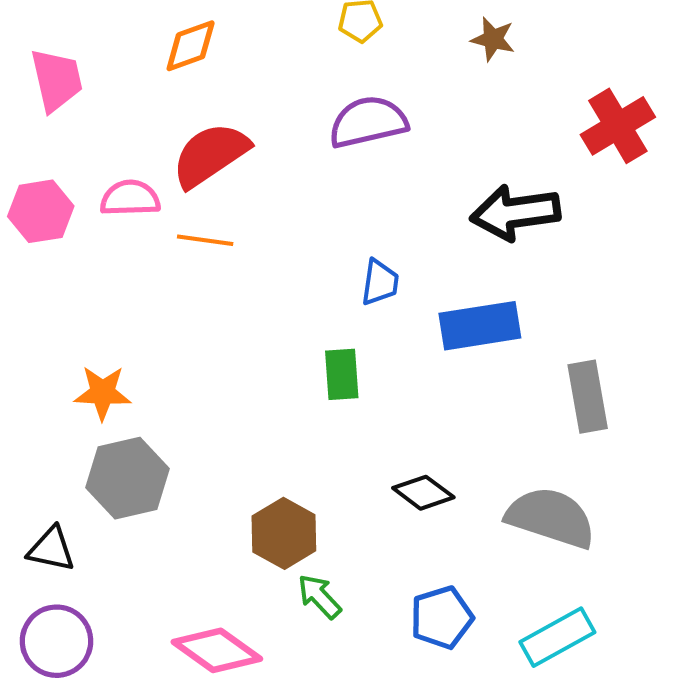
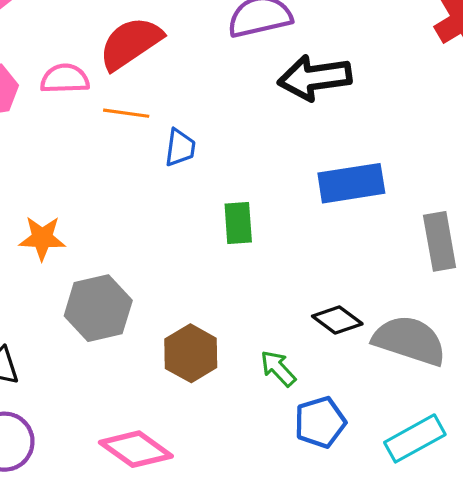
black arrow: (515, 213) -> (315, 78), moved
blue trapezoid: (380, 282) -> (180, 148), moved
gray hexagon: (128, 478) -> (98, 308), moved
black diamond: (423, 493) -> (337, 320), moved
green arrow: (319, 596) -> (278, 368), moved

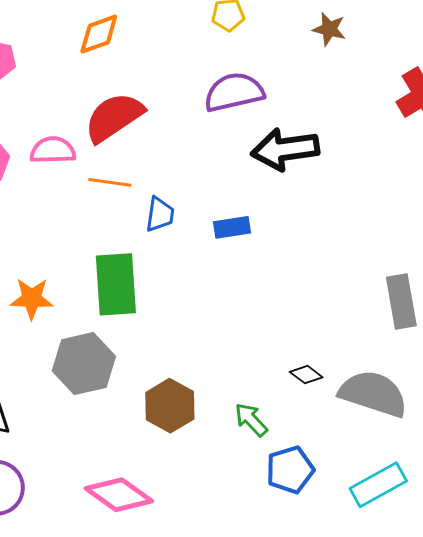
blue rectangle: (351, 183) -> (232, 227), moved, size x0.6
green rectangle: (238, 223) -> (116, 284), moved, size x1.6
black diamond: (337, 320) -> (306, 375), size x0.7

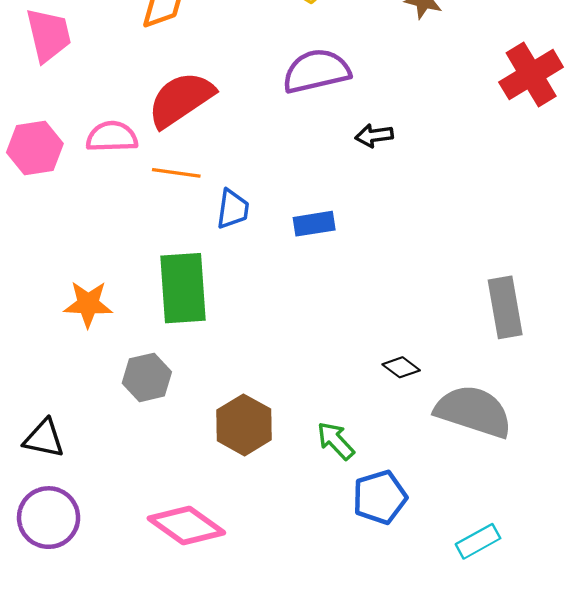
black arrow: (285, 149) -> (374, 136), size x0.5
gray hexagon: (84, 364) -> (147, 377), size x0.7
black diamond: (306, 375) -> (401, 367), moved
cyan rectangle: (378, 485) -> (478, 541), moved, size x0.7

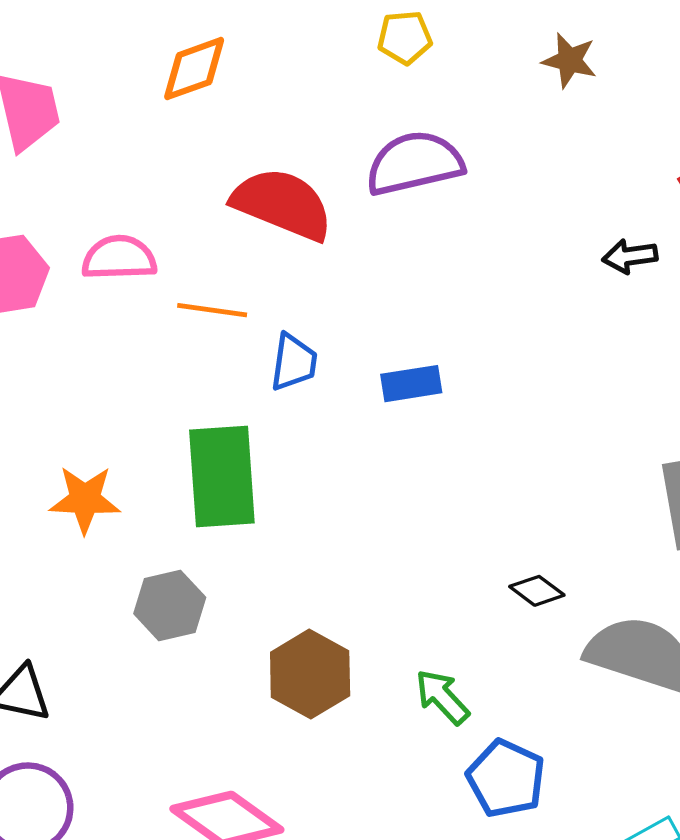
red semicircle: (181, 99) -> (282, 204), moved, turned 56
black arrow: (374, 136) -> (630, 256), moved
blue pentagon: (380, 497) -> (506, 778), turned -30

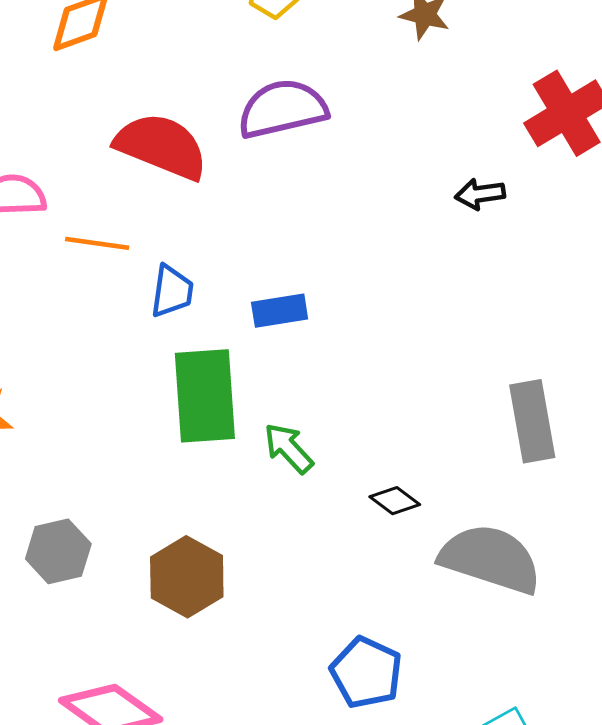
green rectangle: (222, 477) -> (205, 396), moved
gray hexagon: (170, 605) -> (58, 551), moved
green arrow: (442, 697) -> (289, 448), moved

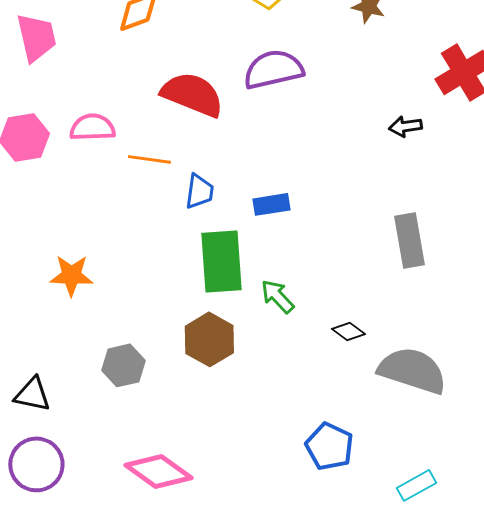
gray rectangle: (532, 421) -> (409, 240), moved
brown hexagon: (187, 577) -> (209, 339), moved

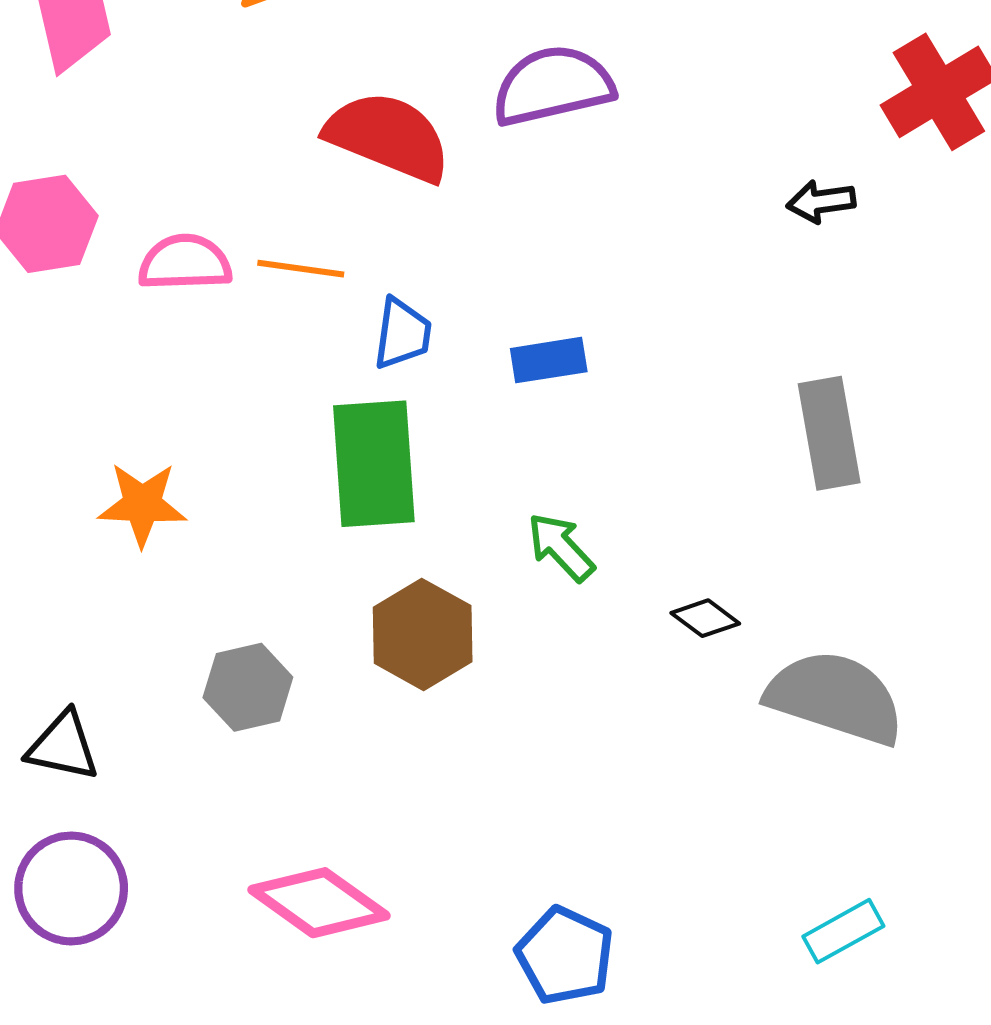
pink semicircle: (92, 127) -> (185, 263), moved
green rectangle: (221, 261) -> (374, 464), moved
blue pentagon: (329, 446) -> (565, 956), moved

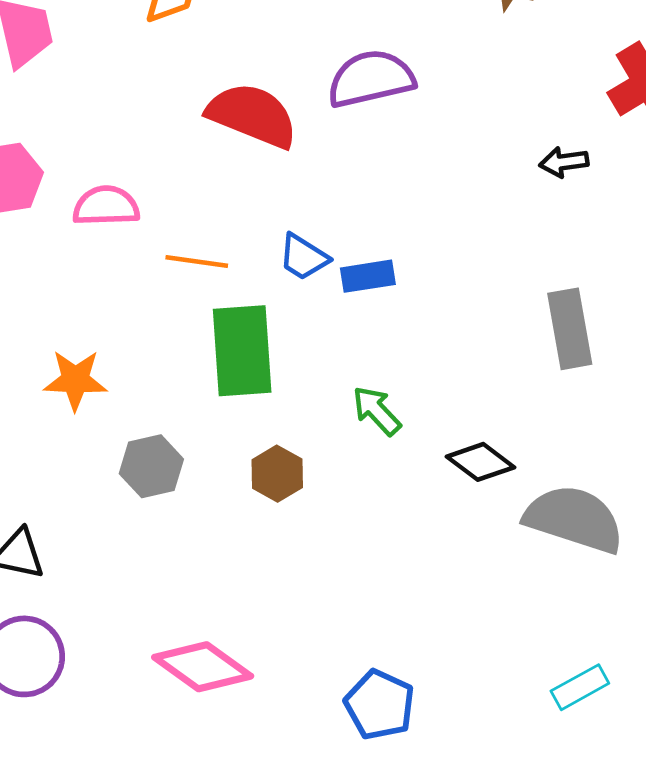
orange line: (301, 269) -> (197, 262), moved
blue trapezoid: (402, 334) -> (304, 257), moved, turned 114
black diamond: (705, 618) -> (481, 462), size x1.4
brown hexagon: (423, 634) -> (277, 474), size x0.7
gray hexagon: (248, 687) -> (151, 466), moved

